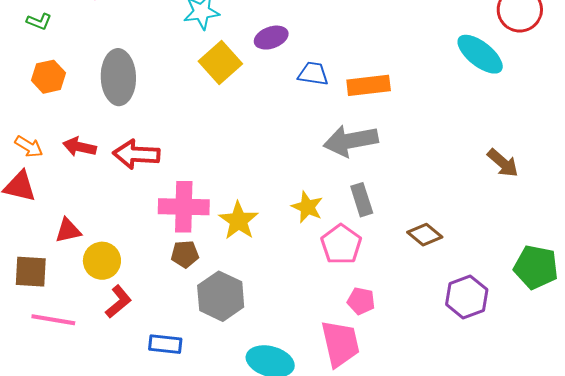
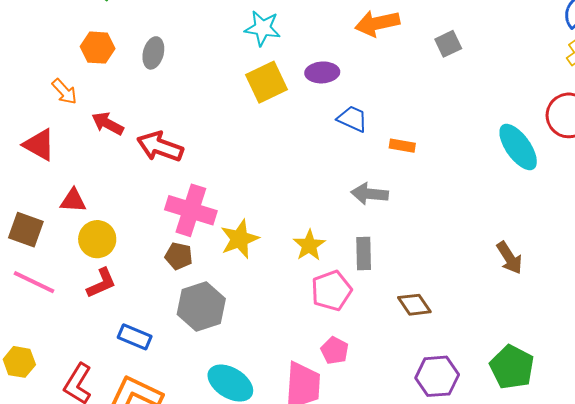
gray ellipse: (118, 77) -> (153, 53), moved, size x0.6
orange rectangle: (369, 85) -> (402, 146), size x0.6
gray arrow: (351, 141) -> (370, 194), size x0.7
orange arrow: (29, 146) -> (64, 92), moved

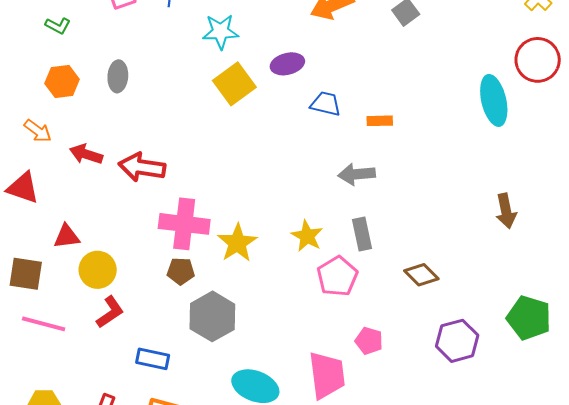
cyan ellipse: (518, 147) -> (494, 100), turned 33
brown arrow: (509, 258) -> (506, 211), turned 32
pink pentagon: (335, 351) -> (369, 341), moved

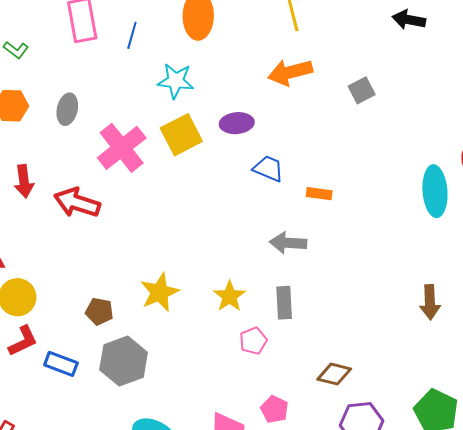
red arrow: (86, 154) -> (24, 181), turned -124
pink cross: (184, 224) -> (122, 148), moved, turned 36
brown diamond: (421, 275) -> (334, 374), moved, turned -40
pink pentagon: (337, 276) -> (253, 341), size x0.7
blue rectangle: (153, 359) -> (61, 364), moved

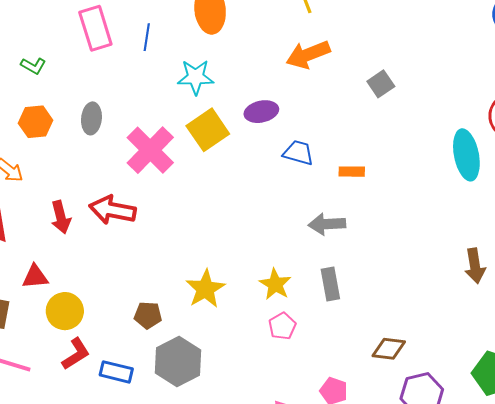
gray square: (362, 90) -> (381, 84), moved
red arrow: (24, 181) -> (61, 217), moved
pink pentagon: (253, 341) -> (282, 326), moved

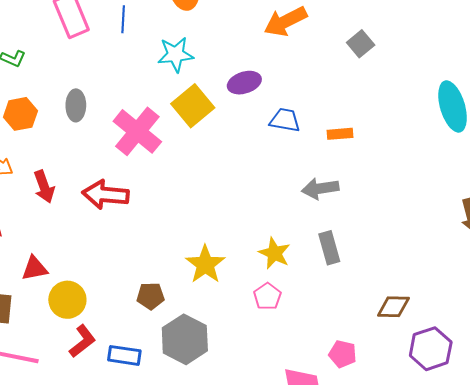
red arrow: (61, 217) -> (44, 187), moved
pink pentagon: (282, 326) -> (267, 296), moved

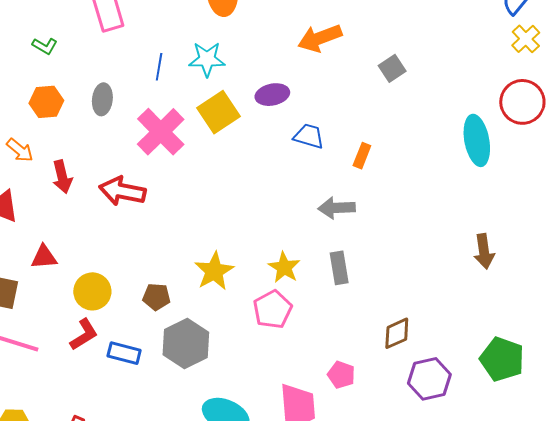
blue line: (123, 19) -> (159, 67), moved
orange rectangle: (340, 134) -> (362, 156), turned -70
pink pentagon: (267, 296) -> (273, 310), size x1.4
yellow circle: (67, 300) -> (92, 291), moved
brown diamond: (393, 307) -> (397, 333), turned -32

